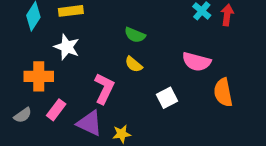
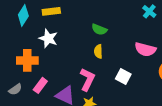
yellow semicircle: (134, 64) -> (98, 51), turned 48
pink L-shape: (104, 88) -> (87, 79), moved
white square: (167, 98) -> (123, 76), turned -35

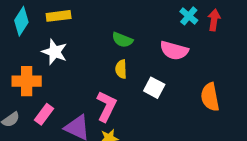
pink semicircle: (145, 49) -> (174, 50), moved
white square: (123, 76) -> (154, 88), moved

